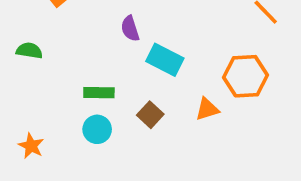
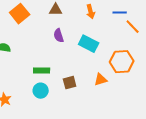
cyan rectangle: (165, 60) -> (89, 44), moved
brown square: (150, 115) -> (70, 83), turned 32

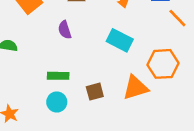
purple semicircle: (59, 36) -> (65, 30), moved
orange triangle: (101, 80) -> (135, 88), size x1.5

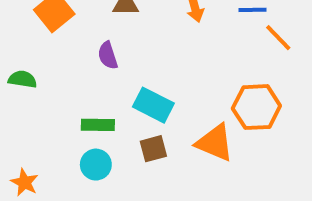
cyan rectangle: (120, 40) -> (153, 105), moved
orange triangle: (135, 88) -> (215, 143), turned 40

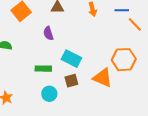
cyan circle: (96, 165) -> (49, 94), moved

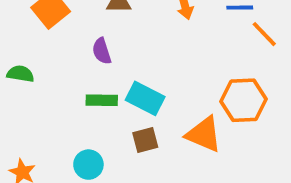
green rectangle: (43, 69) -> (102, 100), moved
cyan circle: (49, 94) -> (88, 165), moved

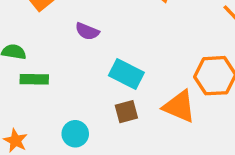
purple semicircle: (102, 51) -> (87, 31), turned -50
green rectangle: (102, 100) -> (34, 79), moved

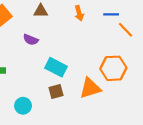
orange triangle: (179, 106) -> (90, 88), turned -40

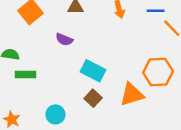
brown square: (56, 91) -> (93, 98), turned -32

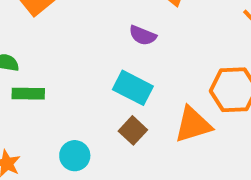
purple semicircle: (64, 39) -> (143, 35), moved

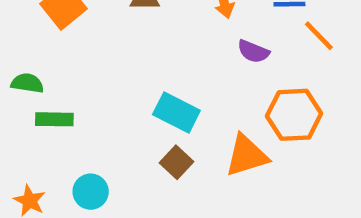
purple semicircle: (143, 35) -> (253, 52), moved
cyan circle: (75, 156) -> (91, 192), moved

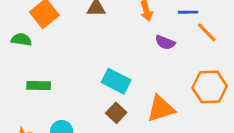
green semicircle: (27, 83) -> (21, 40), moved
orange hexagon: (294, 115) -> (210, 87), moved

